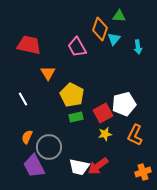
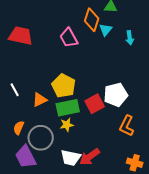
orange triangle: (48, 73) -> (40, 100), moved, turned 35
green rectangle: (76, 117) -> (68, 108), size x1.6
yellow star: (105, 134) -> (67, 125), moved
orange cross: (143, 172) -> (135, 163), turned 35

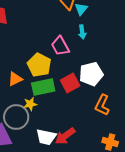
pink trapezoid: (69, 38) -> (60, 46), moved
cyan arrow: (130, 38) -> (82, 32), moved
yellow star: (67, 125) -> (30, 104), moved

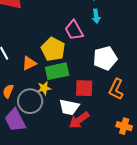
red square: (70, 83) -> (84, 88), moved, turned 30
white trapezoid: (46, 137) -> (69, 107), moved

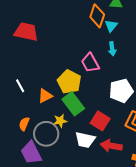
green rectangle: (57, 71) -> (73, 104), turned 65
red square: (84, 88) -> (100, 121), turned 30
red arrow: (79, 120) -> (111, 146), moved, turned 45

